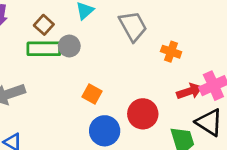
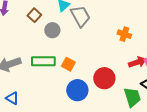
gray trapezoid: (133, 26) -> (80, 16), moved
green rectangle: (44, 49) -> (43, 61), moved

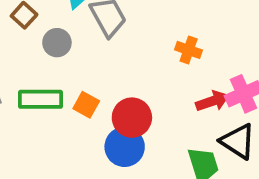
red circle: (104, 78) -> (132, 118), moved
blue circle: (77, 90) -> (125, 147), moved

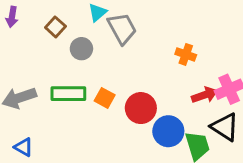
blue circle: (125, 147) -> (168, 131), moved

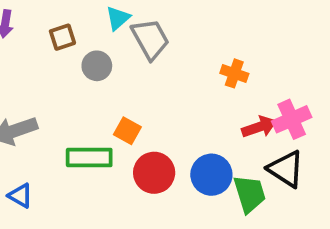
brown square: (55, 27) -> (62, 37), turned 30
green rectangle: (68, 94) -> (89, 157), moved
red circle: (141, 108) -> (154, 173), moved

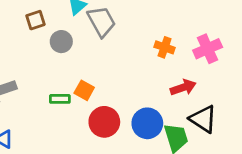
pink cross: (292, 119) -> (208, 49), moved
green rectangle: (89, 157) -> (60, 99), moved, size x0.6

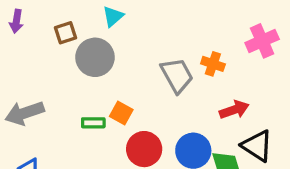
gray trapezoid: (101, 21) -> (177, 75), moved
gray circle: (61, 42) -> (95, 57), size x1.5
pink cross: (208, 49) -> (262, 41), moved

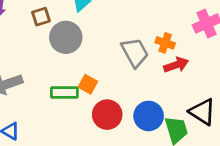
red arrow: (234, 110) -> (176, 65), moved
green rectangle: (93, 123) -> (64, 93), size x1.4

